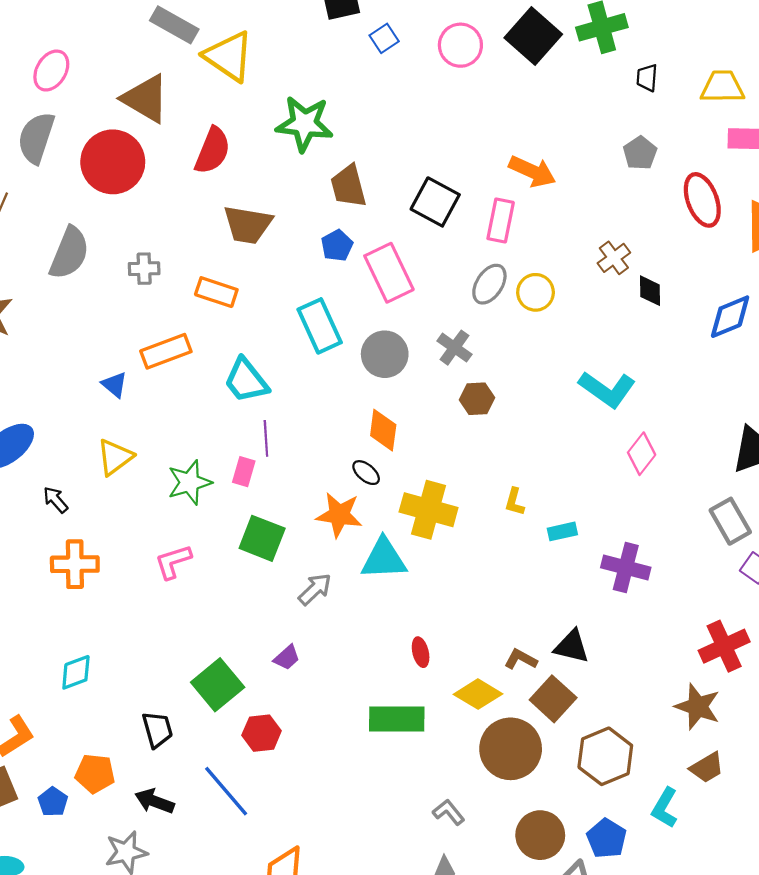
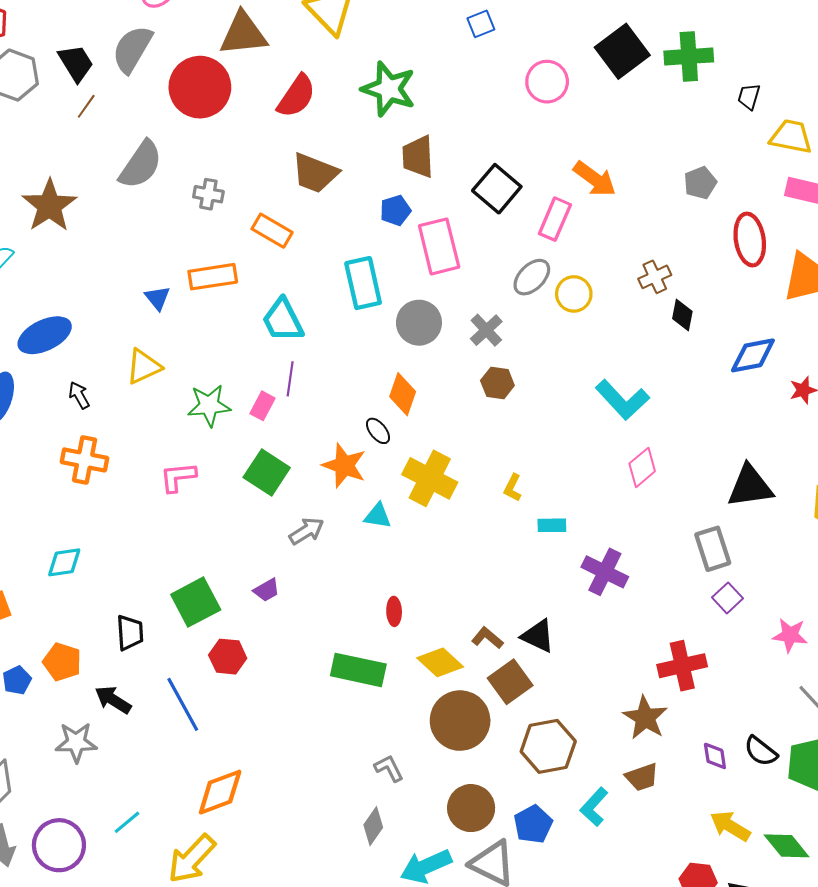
pink circle: (460, 45) -> (547, 82), moved
black trapezoid: (647, 78) -> (749, 97), moved
brown triangle: (146, 99) -> (243, 34), turned -48
cyan triangle: (384, 559) -> (378, 516), size x0.6

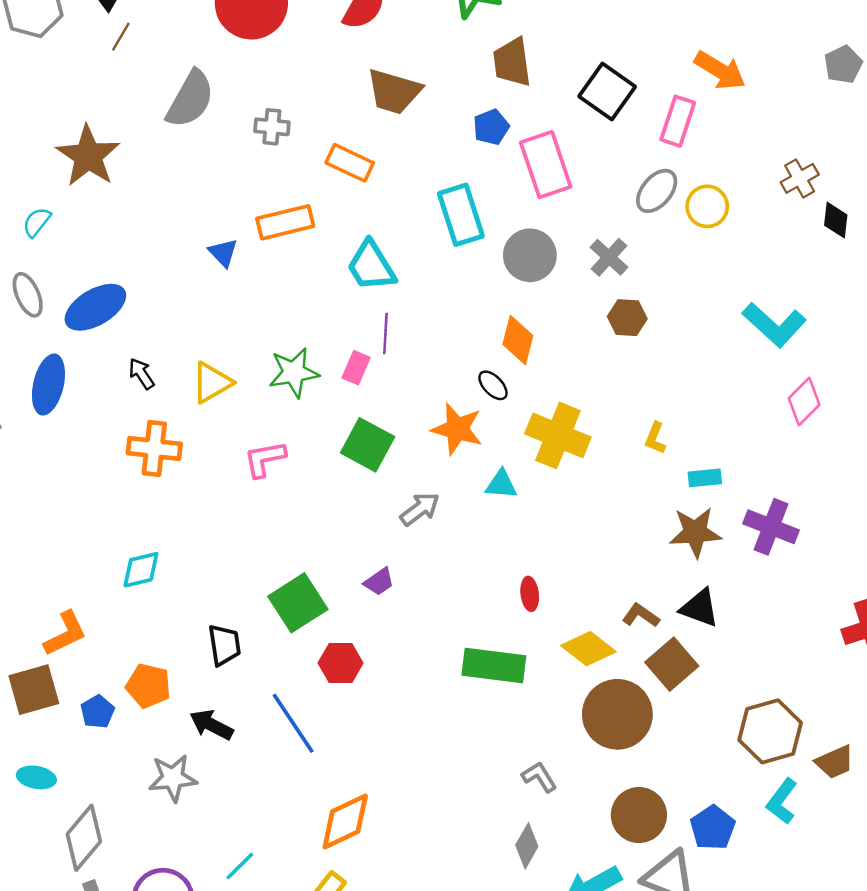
yellow triangle: (144, 367) -> (212, 383), moved
brown star: (645, 718) -> (695, 532), moved, turned -30
brown hexagon: (548, 746) -> (770, 731), moved

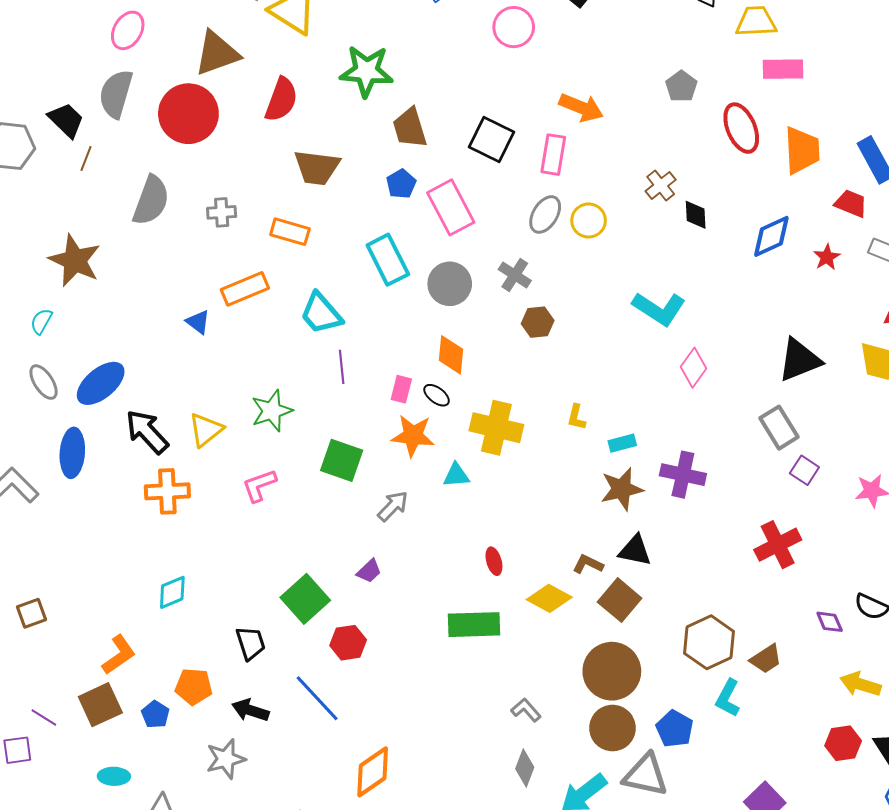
pink rectangle: (356, 368) -> (401, 389), moved
black arrow: (141, 374) -> (147, 432), size x1.8
brown circle: (617, 714) -> (612, 671), moved

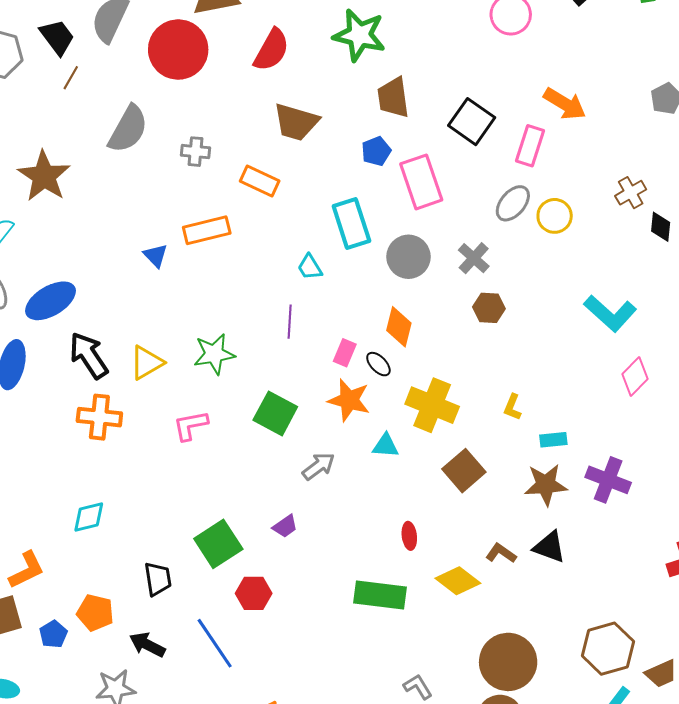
cyan trapezoid: (321, 313) -> (310, 267), moved, size x0.6
brown square: (620, 600) -> (464, 471), moved

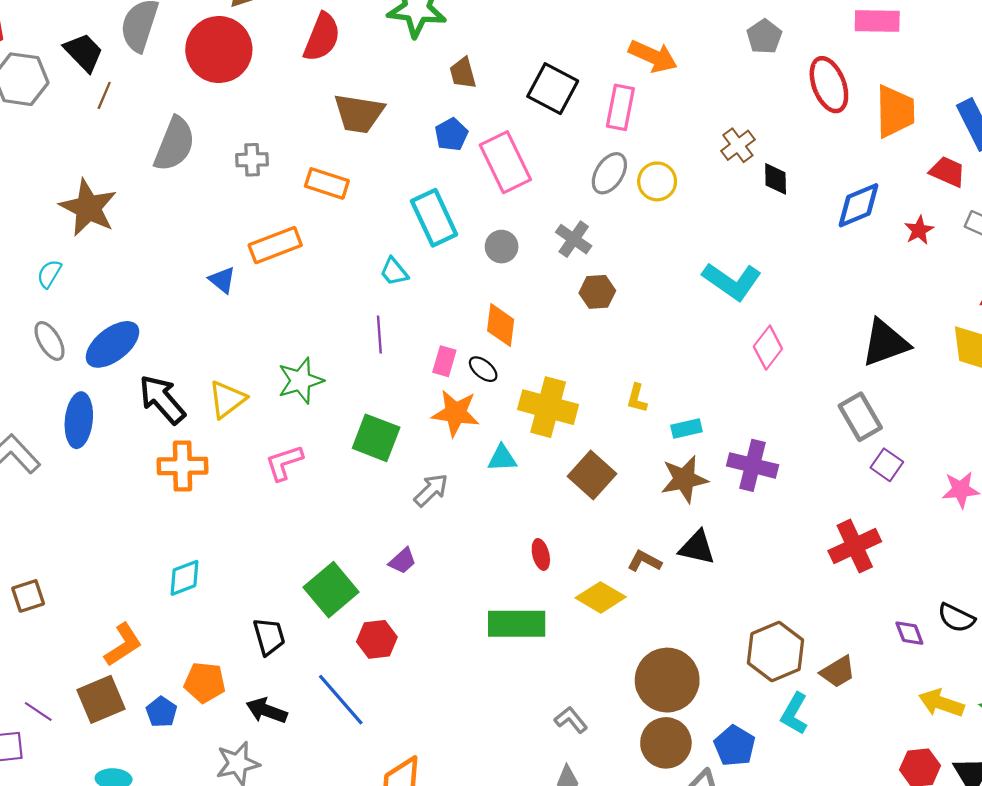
brown trapezoid: (393, 98) -> (463, 73), size x0.7
gray circle: (408, 257) -> (502, 247), size x0.7

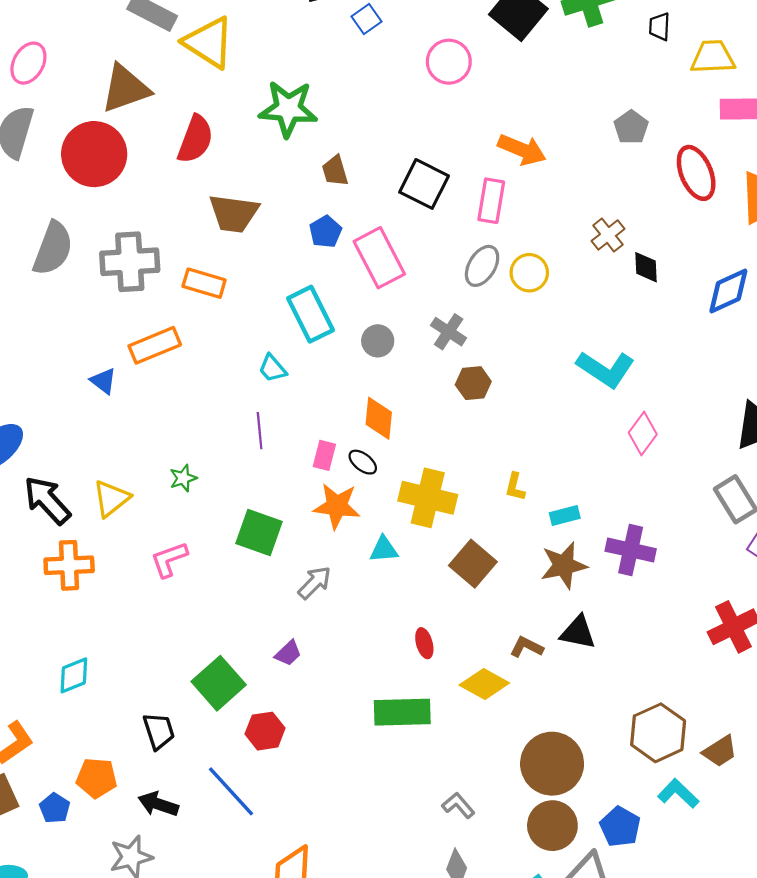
gray cross: (252, 160) -> (130, 262), size x1.8
green star: (300, 381) -> (183, 478), size x0.6
cyan L-shape: (794, 714) -> (678, 794), turned 105

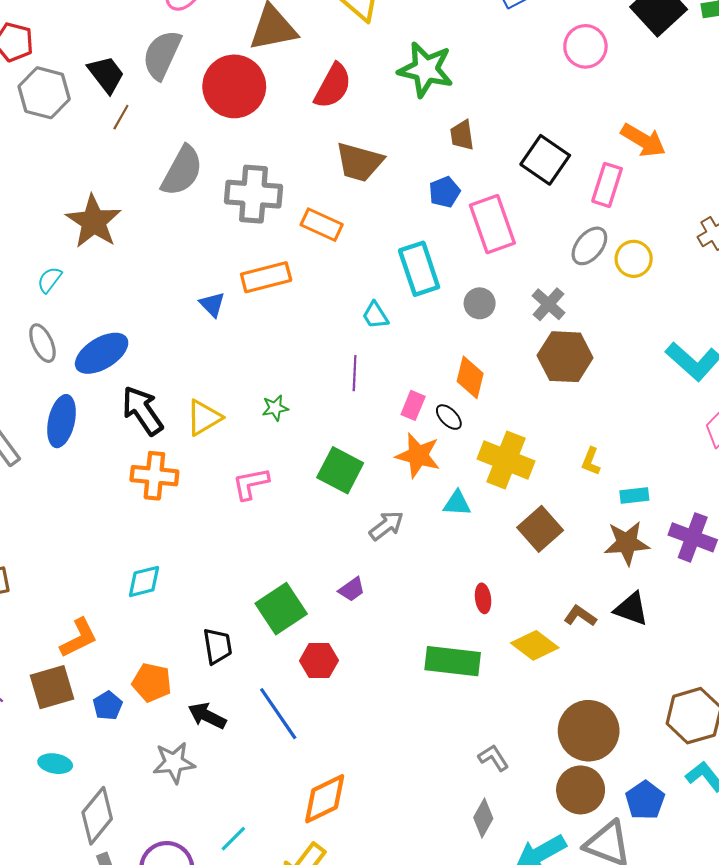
brown hexagon: (473, 383) -> (565, 357), size x1.6

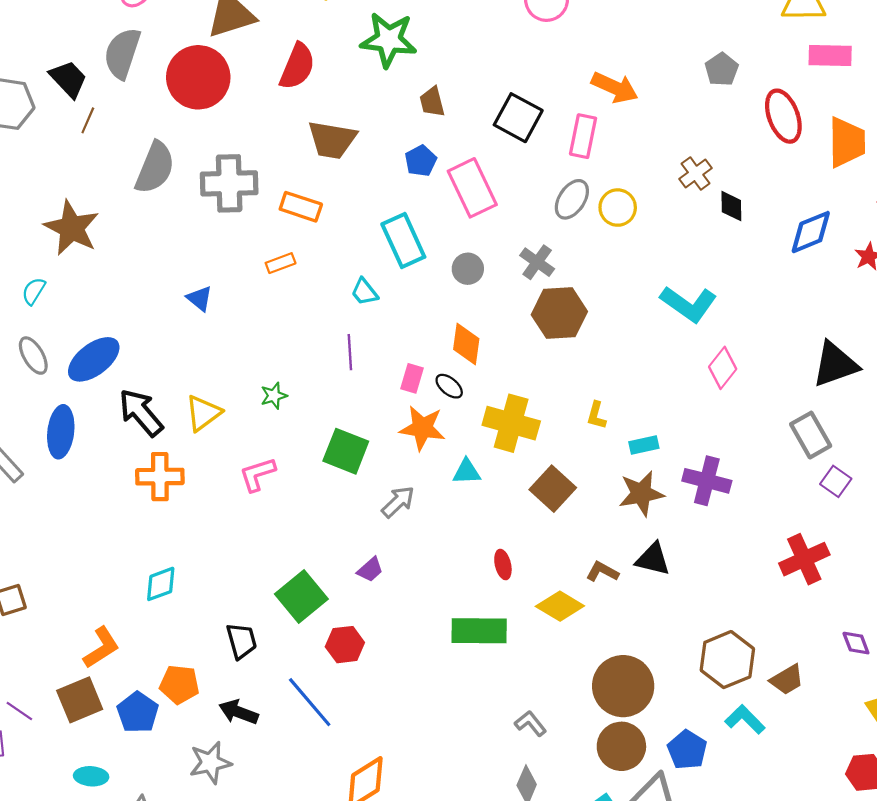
orange rectangle: (266, 277) -> (281, 263), moved, size x0.6
blue pentagon: (108, 706) -> (138, 712), size x1.4

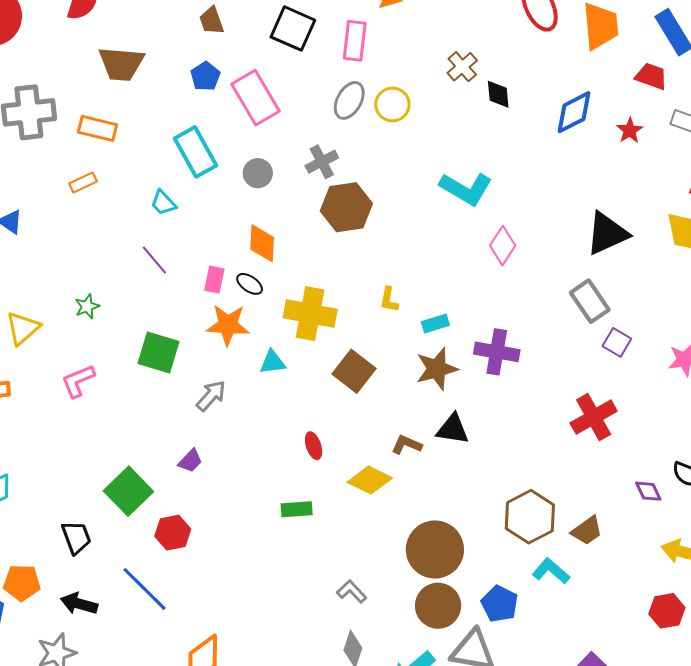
gray cross: (537, 262) -> (322, 162), turned 32
purple line: (350, 352) -> (154, 260), turned -32
green rectangle: (479, 631) -> (297, 509), size x0.6

